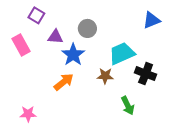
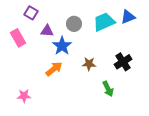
cyan trapezoid: (122, 53) -> (104, 22), moved
black cross: (146, 74) -> (123, 62), turned 36

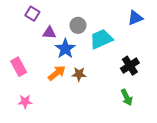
cyan trapezoid: (104, 22) -> (101, 39), moved
pink rectangle: (18, 38) -> (19, 67), moved
brown star: (89, 64) -> (79, 74), moved
green arrow: (108, 89) -> (127, 97), moved

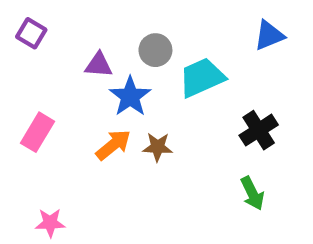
purple square: (32, 14) -> (31, 33), moved
pink rectangle: (19, 67) -> (38, 132), turned 60
pink star: (25, 102) -> (50, 223), moved

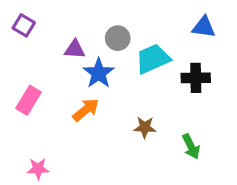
blue triangle: (269, 35) -> (204, 27), turned 30
black cross: (259, 130) -> (196, 78), moved, turned 32
brown star: (158, 147) -> (145, 127), moved

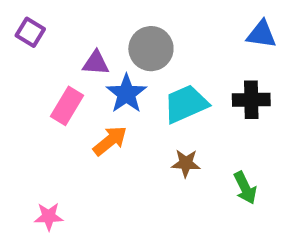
gray circle: (118, 38) -> (151, 49), size x1.4
cyan trapezoid: (153, 59) -> (186, 104), moved
pink rectangle: (29, 100) -> (67, 106), moved

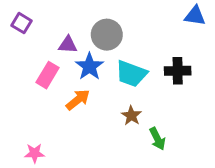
blue triangle: (261, 34) -> (195, 16), moved
cyan trapezoid: (186, 104) -> (131, 74), turned -136
brown star: (186, 163) -> (131, 116), turned 30
green arrow: (245, 188) -> (157, 139), moved

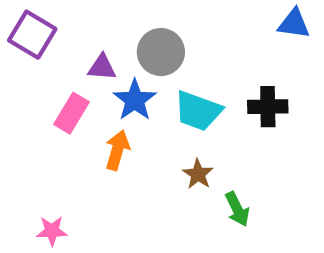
purple square: (21, 23) -> (32, 35), size x1.5
orange arrow: (78, 100) -> (117, 150), turned -35

